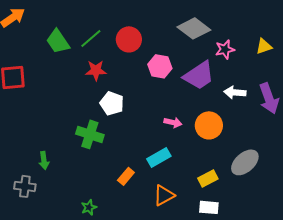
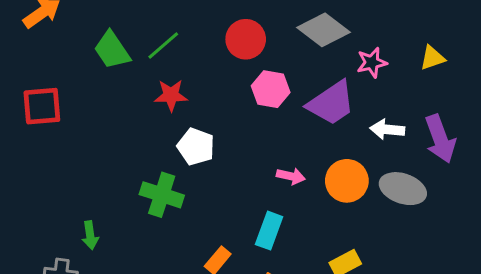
red circle: (129, 39) -> (246, 39), moved
cyan rectangle: (159, 157) -> (269, 231), turned -40
gray ellipse: (245, 162) -> (403, 189), moved, turned 60

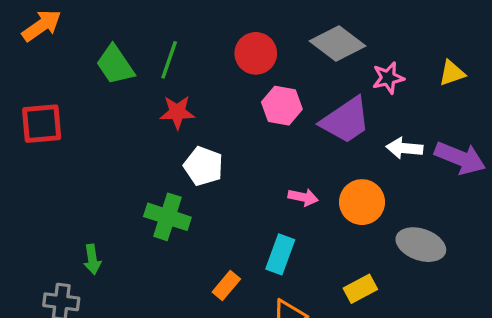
green line: (163, 45) -> (169, 60), turned -30
purple arrow: (440, 139) -> (460, 158), turned -48
gray ellipse: (403, 189) -> (421, 245), moved

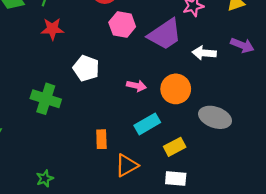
purple arrow: (460, 158) -> (242, 45), moved, size x0.7
white pentagon: (203, 166) -> (86, 68), moved
cyan rectangle: (280, 254) -> (147, 124), moved, turned 40
orange rectangle: (226, 285) -> (101, 139), moved, turned -42

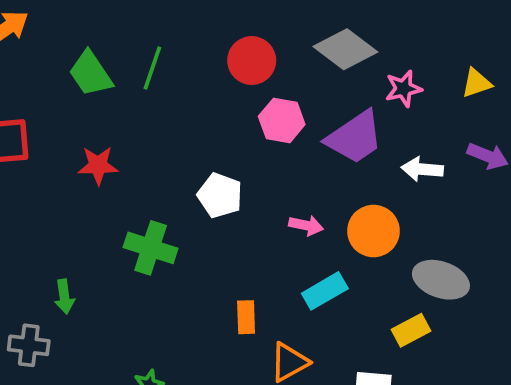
red star: (52, 29) -> (98, 165), moved
yellow rectangle: (175, 147) -> (411, 330), moved

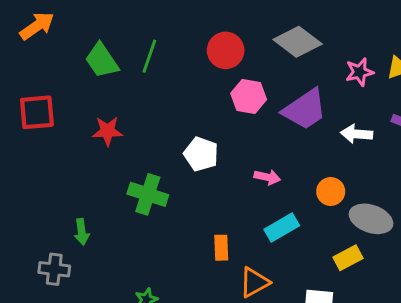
pink star: (403, 89) -> (359, 72), moved
orange circle: (373, 231) -> (331, 191), moved, size x0.7

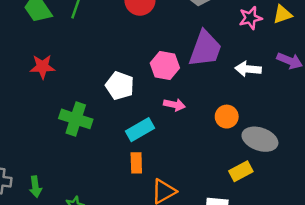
pink hexagon: (249, 96) -> (165, 65), moved
purple trapezoid: (305, 109) -> (205, 49), turned -36
cyan rectangle: (282, 227) -> (140, 130), moved
green arrow: (82, 232) -> (35, 187), moved

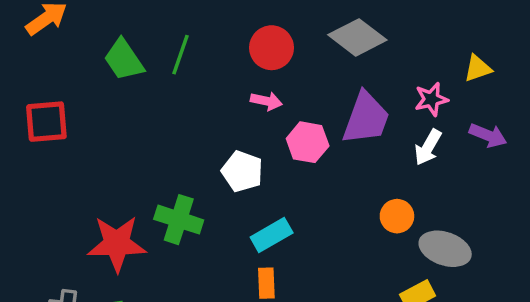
pink star: (250, 18) -> (431, 99), moved
red star: (43, 67) -> (117, 244), moved, size x1.6
white arrow: (248, 69) -> (428, 147), turned -65
pink arrow: (174, 105) -> (266, 101), moved

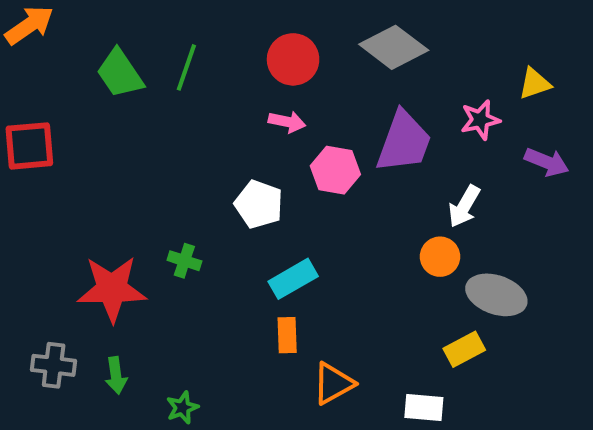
white arrow: (428, 147) -> (464, 206), moved
green cross: (179, 220) -> (184, 261), size x0.6

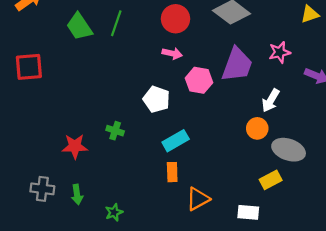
yellow triangle: (535, 84) -> (310, 14), moved
red star: (112, 289) -> (75, 146), size x0.7

